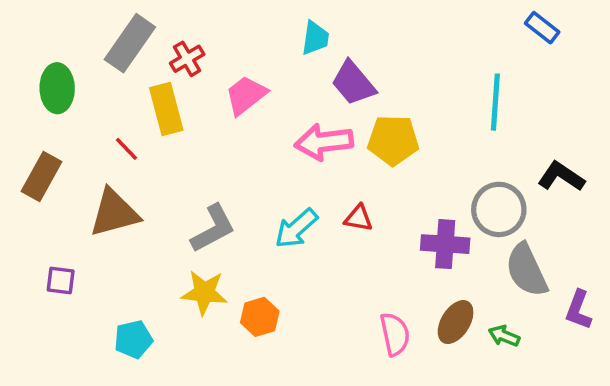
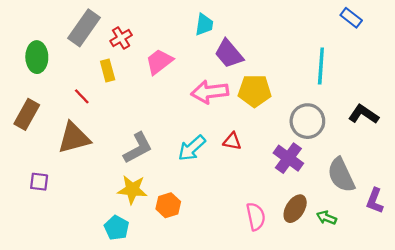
yellow rectangle: (166, 109) -> (108, 71), size x0.7
gray circle: (499, 209) -> (307, 121), moved
purple cross: (445, 244) -> (288, 158), turned 32
cyan pentagon: (133, 339) -> (117, 228), moved, turned -30

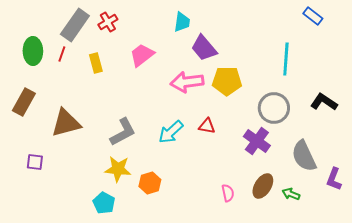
red cross: (121, 38) -> (108, 22), moved
red line: (82, 96) -> (62, 54), moved, turned 63
pink semicircle: (256, 217) -> (228, 193), size x0.7

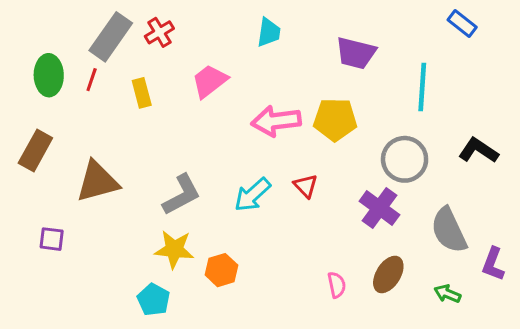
purple trapezoid: (204, 48) -> (356, 53), moved, turned -36
red triangle: (207, 126) -> (306, 186), turned 36
green arrow: (291, 194) -> (447, 294), moved

